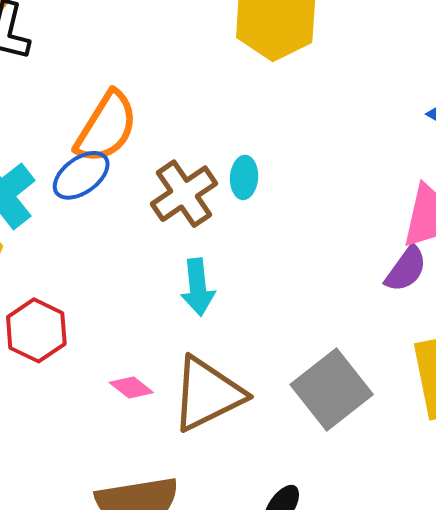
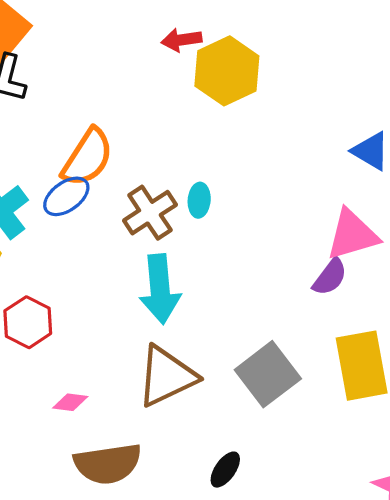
cyan arrow: (198, 287) -> (160, 289), size x1.5
pink diamond: (131, 387) -> (70, 402), moved, turned -32

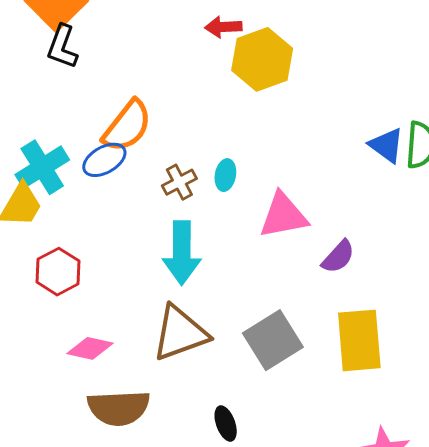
brown cross: (150, 213) -> (179, 182), size x0.7
pink triangle: (352, 235) -> (283, 216), moved
pink diamond: (70, 402) -> (90, 348), size x1.4
black ellipse: (225, 470) -> (226, 424), turned -60

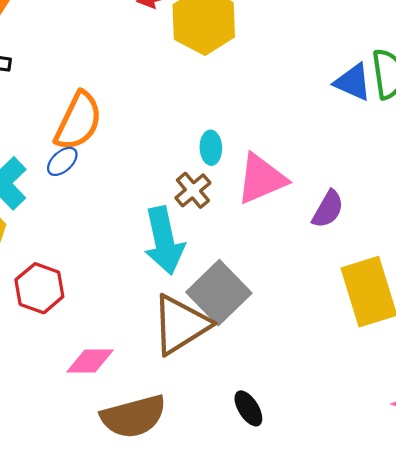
blue ellipse: (104, 160) -> (62, 161), size x0.7
cyan ellipse: (225, 175) -> (211, 148), moved
brown cross: (179, 182) -> (193, 190), moved
gray square: (273, 340) -> (219, 293), moved

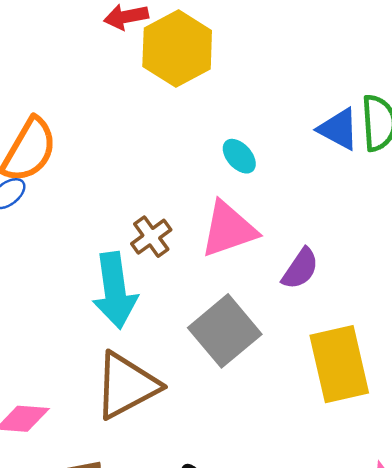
cyan ellipse: (211, 148) -> (239, 156), moved, turned -44
gray square: (219, 293) -> (225, 331), moved

